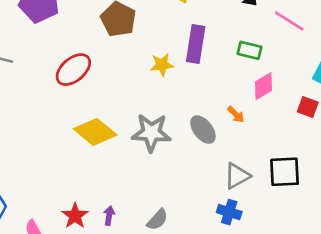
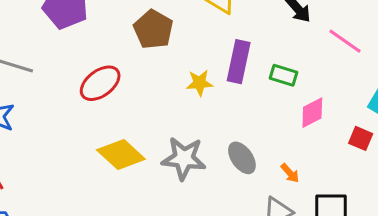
green rectangle: (250, 50) -> (283, 75), moved
orange arrow: (236, 114) -> (290, 173), moved

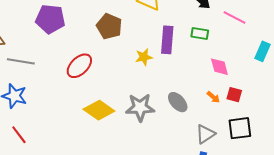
green rectangle: (283, 75) -> (200, 34), moved
pink diamond: (312, 113) -> (219, 67), turned -70
red square: (361, 138) -> (234, 95), moved
orange arrow: (290, 173) -> (213, 97), moved

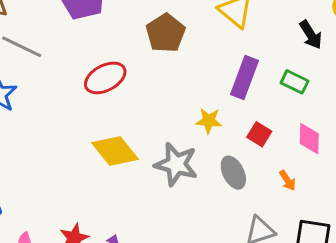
yellow star: (144, 57) -> (209, 121), moved
red square: (234, 95) -> (259, 134), moved

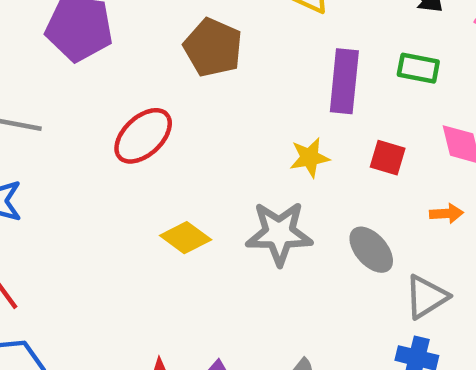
yellow diamond: (115, 151) -> (186, 238), size x0.7
gray ellipse: (233, 173) -> (371, 250), moved
orange arrow: (287, 180) -> (446, 213), turned -45

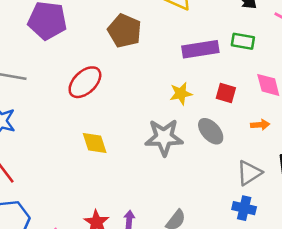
purple rectangle: (344, 81) -> (200, 49), turned 76
yellow diamond: (186, 238) -> (95, 143), moved, turned 36
gray ellipse: (371, 250) -> (211, 131), moved

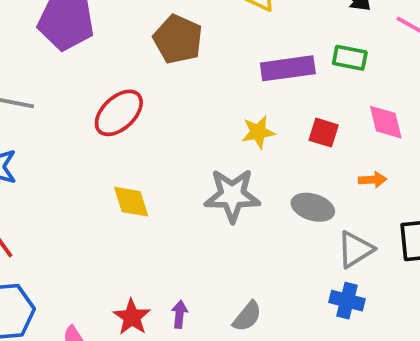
gray ellipse: (211, 131) -> (313, 207), moved, turned -32

